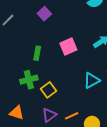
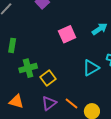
green rectangle: (37, 53) -> (12, 45), moved
orange line: (72, 116) -> (71, 103), turned 64

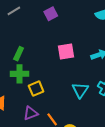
green rectangle: (12, 45) -> (19, 54), moved
cyan triangle: (91, 68) -> (80, 90), turned -42

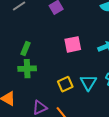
yellow square: (36, 89) -> (65, 84), moved

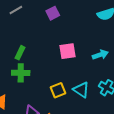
cyan triangle: (88, 83) -> (81, 90), turned -30

